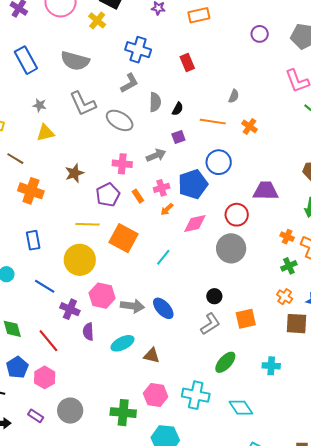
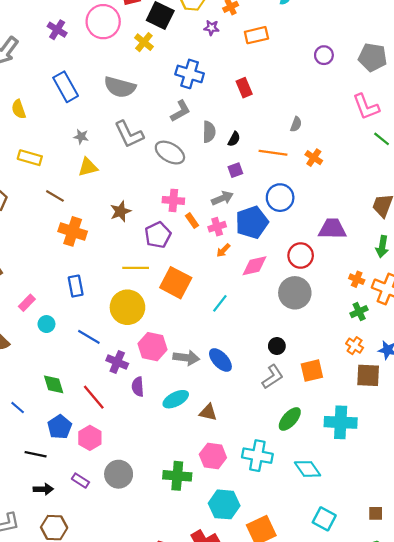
gray arrow: (156, 155) -> (222, 198), moved
orange rectangle: (138, 196) -> (192, 221), moved
cyan cross: (271, 366) -> (341, 422), size x1.6

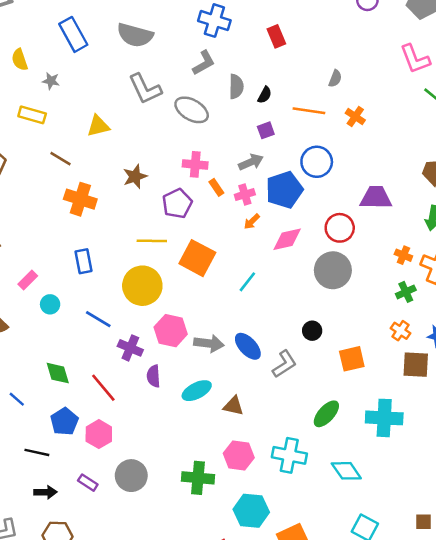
gray star: (81, 137) -> (51, 81), moved
gray L-shape: (273, 377) -> (284, 364), moved

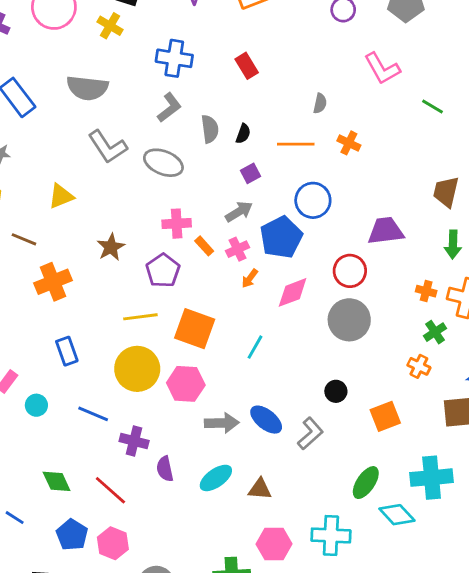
pink L-shape: (415, 59) -> (382, 69), moved
orange cross: (80, 199) -> (53, 282), turned -32
pink hexagon: (171, 331) -> (186, 384), moved
orange cross: (401, 331) -> (419, 366), moved
cyan diamond: (346, 471) -> (397, 515), moved

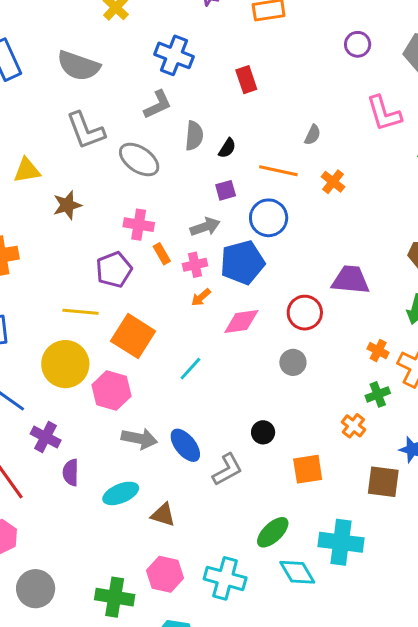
blue circle: (313, 200) -> (269, 218), moved
brown star: (111, 247) -> (67, 205), moved
gray circle: (349, 320) -> (293, 362), size x0.6

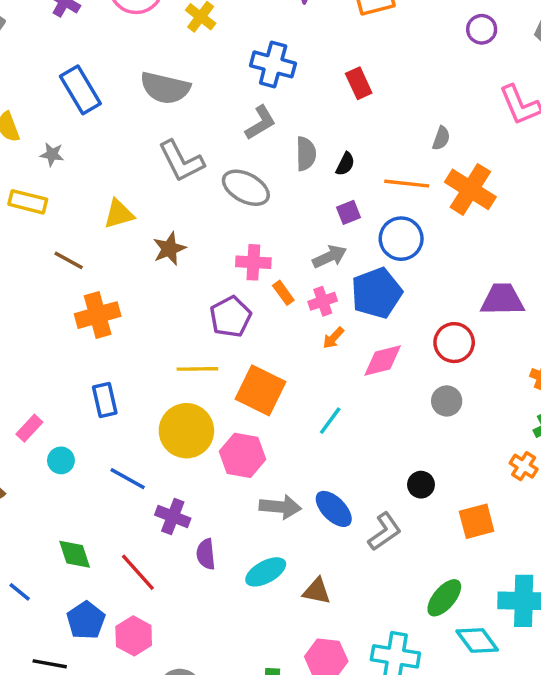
orange cross: (333, 182) -> (470, 189), size x1.8

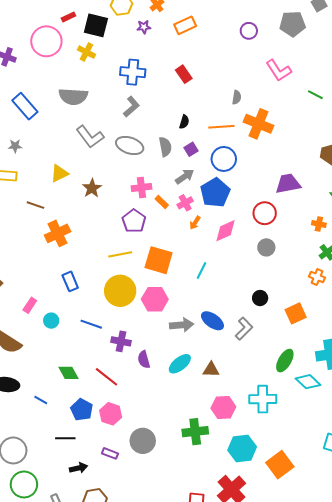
gray semicircle: (306, 154) -> (165, 147), moved

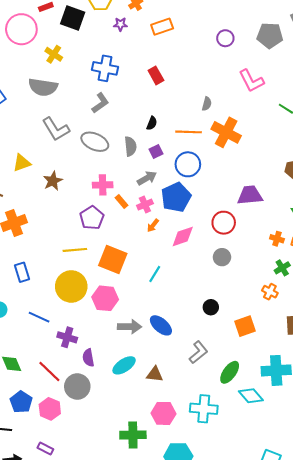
yellow cross: (86, 52) -> (54, 54), moved
gray L-shape: (244, 329) -> (198, 352), moved
gray circle: (143, 441) -> (77, 387), moved

